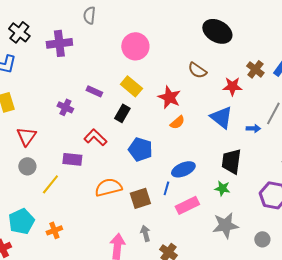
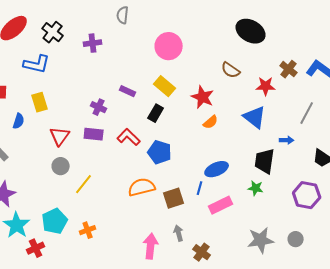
purple cross: (59, 43) -> (93, 43), size x0.7
blue arrow: (253, 128) -> (287, 140), moved
blue pentagon: (140, 149) -> (160, 152), moved
purple rectangle: (72, 159) -> (94, 134), moved
gray star: (225, 225) -> (261, 240), moved

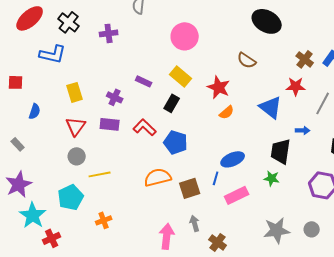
red star: (266, 86) -> (296, 86), moved
yellow rectangle: (40, 102) -> (75, 92), moved
yellow line: (84, 184) -> (100, 174), turned 40
cyan pentagon: (55, 221) -> (71, 197), moved

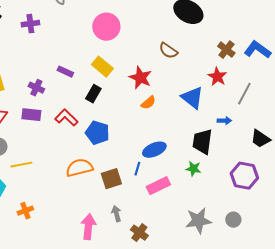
red star: (296, 86) -> (217, 77), turned 30

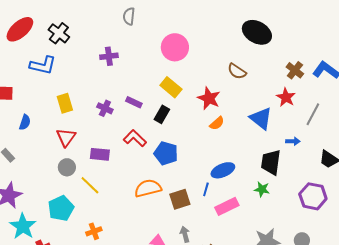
purple cross: (30, 24) -> (109, 56), moved
purple rectangle: (65, 72) -> (134, 102), moved
purple rectangle: (31, 115) -> (100, 154), moved
yellow line: (21, 165) -> (90, 185), turned 55

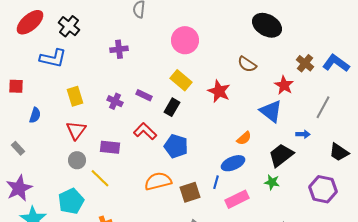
red star: (286, 97) -> (284, 85), moved
orange semicircle: (217, 123) -> (244, 138), moved
black trapezoid: (271, 162) -> (281, 155), turned 44

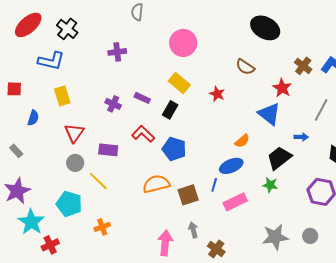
red star: (219, 91) -> (217, 94), size x0.7
yellow rectangle: (75, 96) -> (62, 96), moved
cyan pentagon: (71, 201) -> (69, 204), turned -30

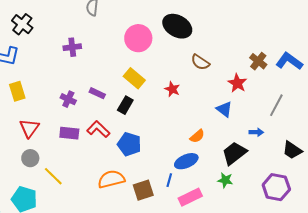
black ellipse: (265, 28) -> (177, 26), moved
blue triangle: (269, 114) -> (224, 109), size x0.7
purple rectangle: (108, 150) -> (69, 133), moved

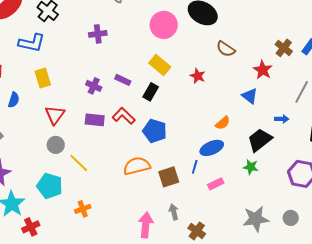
pink rectangle: (190, 197) -> (216, 184), size x0.7

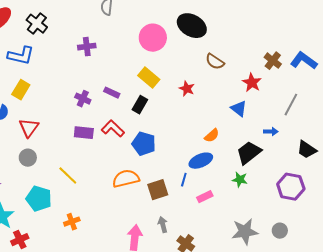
yellow rectangle: (43, 78) -> (21, 90), moved, turned 48
red triangle: (55, 115) -> (29, 128), moved
gray circle: (56, 145) -> (28, 158), moved

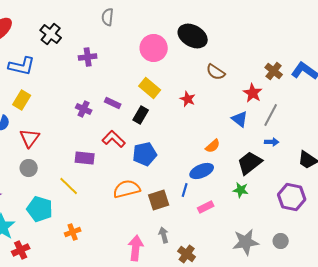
black cross: (37, 24) -> (51, 34), moved
gray line: (291, 105) -> (271, 115), moved
purple rectangle: (84, 133) -> (85, 158), moved
blue pentagon: (144, 144) -> (145, 154), turned -30

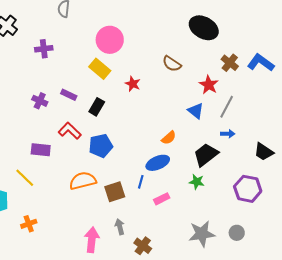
black ellipse: (193, 36) -> (204, 28), moved
yellow rectangle: (150, 88) -> (100, 69), moved
red star: (188, 99) -> (133, 84), moved

